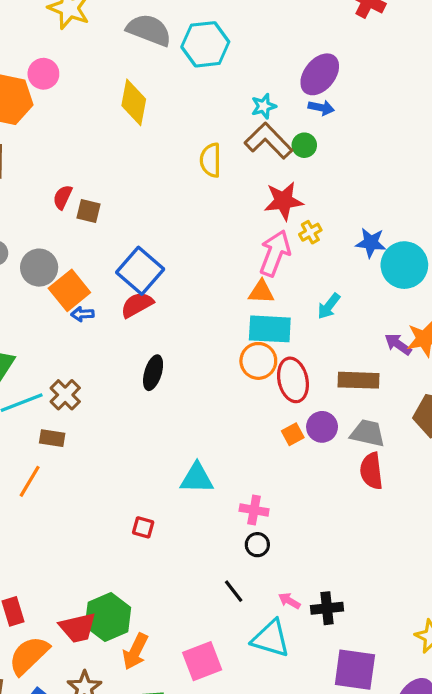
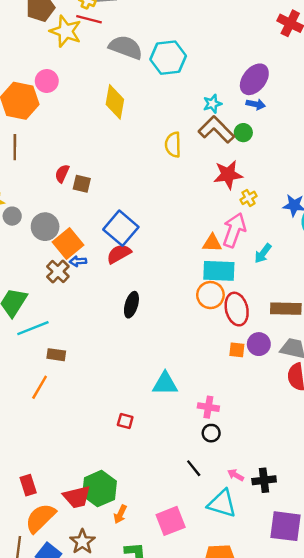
pink arrow: (275, 253) -> (234, 230), moved
brown cross: (65, 395) -> (58, 272), moved
orange square: (293, 434) -> (237, 350), turned 35
orange arrow: (135, 651) -> (120, 514), size x0.7

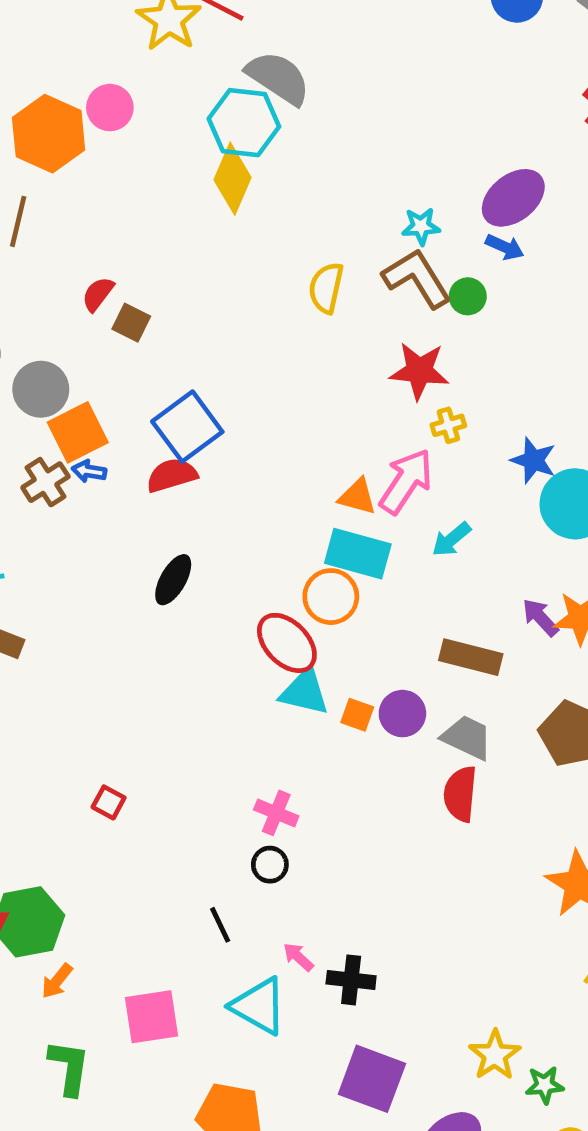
cyan hexagon: (168, 58) -> (244, 123), moved
red ellipse: (237, 309) -> (287, 643), moved, turned -44
cyan triangle: (165, 384) -> (304, 692), moved

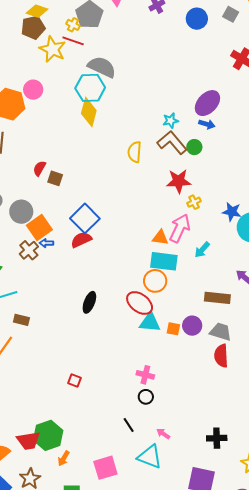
black ellipse: (173, 580) -> (89, 302), moved
black cross: (351, 980) -> (217, 438), moved

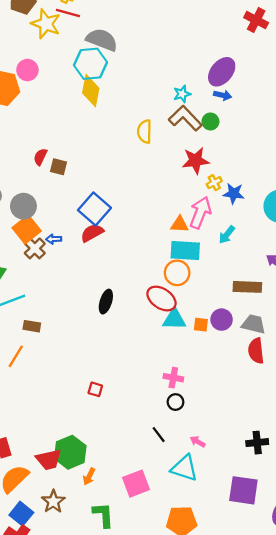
blue star: (232, 212) -> (234, 193), moved
orange square: (39, 227) -> (27, 229), moved

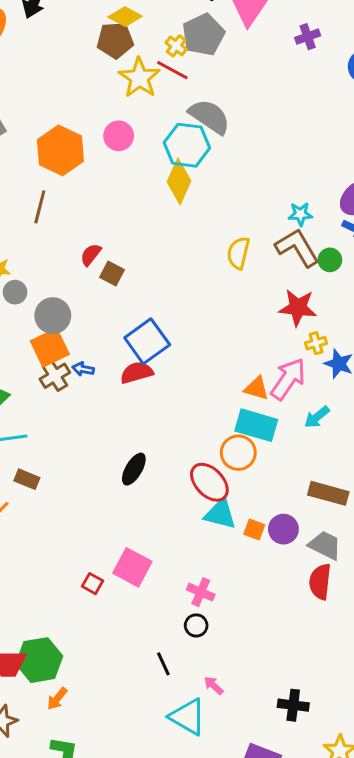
pink circle: (27, 70) -> (119, 136), moved
pink square: (136, 484) -> (132, 567), moved, turned 36

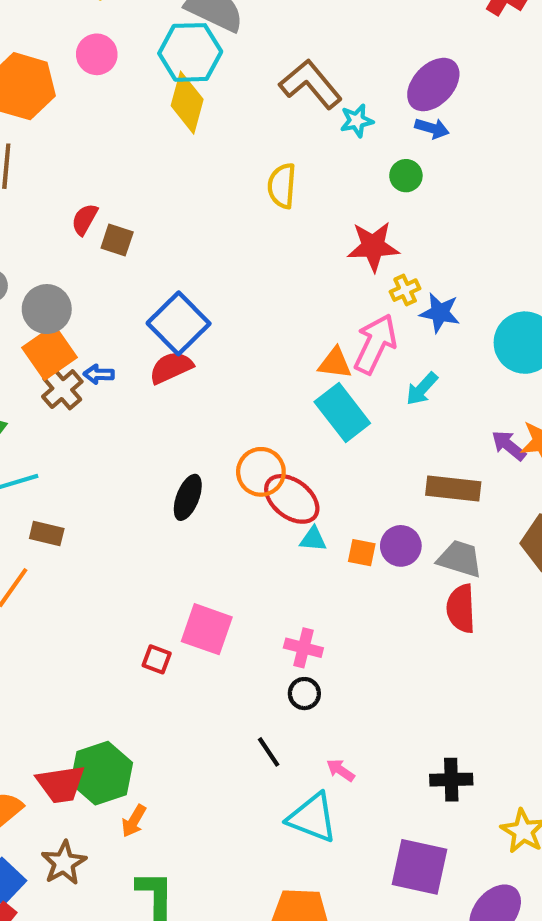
brown L-shape: (297, 248) -> (311, 84), moved
cyan rectangle: (256, 425) -> (342, 413), turned 45
orange circle: (238, 453) -> (261, 472), moved
cyan triangle: (220, 514) -> (313, 539), size x0.6

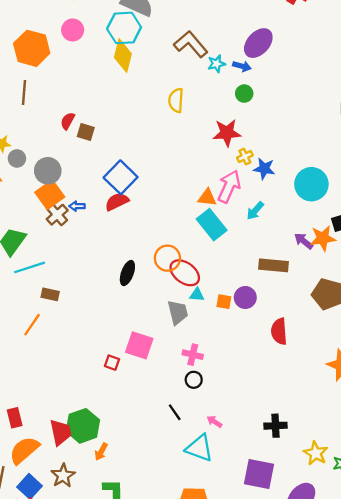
blue arrow: (432, 128) -> (242, 66), moved
gray trapezoid: (460, 559) -> (178, 312), moved, turned 60
red trapezoid: (61, 784) -> (61, 432), turned -92

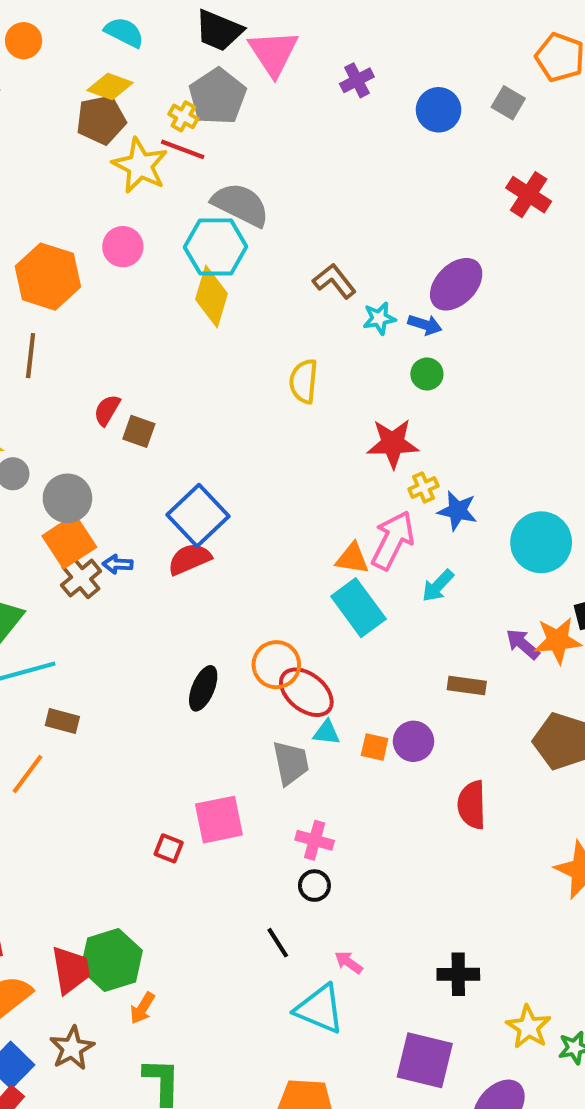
brown L-shape: (191, 44) -> (334, 281), size x0.7
brown rectangle: (274, 265) -> (467, 686), size x0.7
pink square: (139, 345) -> (219, 820), turned -32

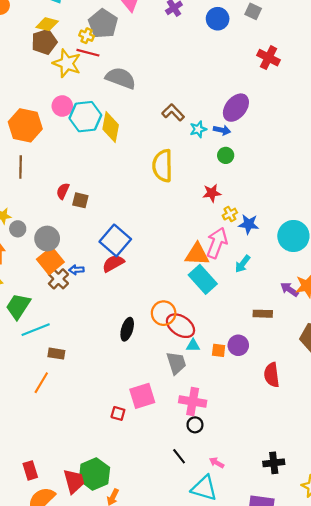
cyan hexagon: (216, 247) -> (85, 117), moved
yellow semicircle: (304, 381) -> (163, 166), size x1.4
red star: (393, 443) -> (212, 193), size x0.7
orange triangle: (352, 558) -> (197, 254), size x1.4
pink cross: (315, 840) -> (193, 401), size x1.4

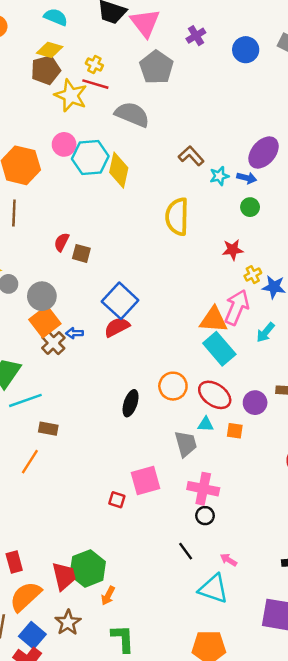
gray pentagon: (103, 24) -> (156, 67), moved
red ellipse: (180, 326) -> (215, 395), moved
purple circle: (238, 345) -> (255, 403), moved

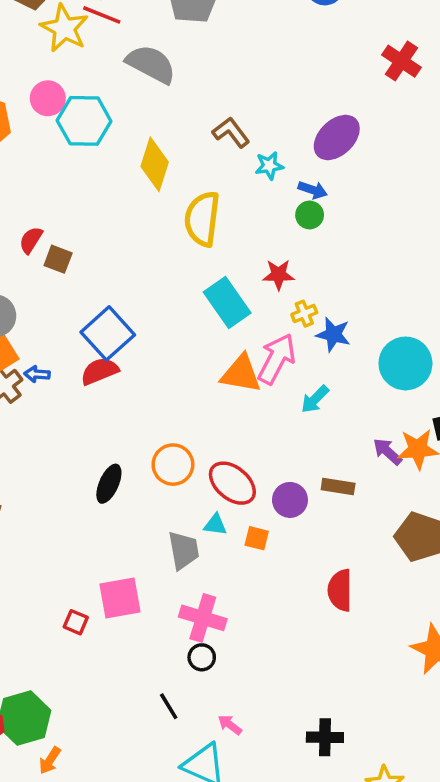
yellow diamond: (119, 170) -> (155, 164), moved
blue arrow: (247, 178) -> (313, 190), moved
cyan rectangle: (219, 349) -> (227, 302), moved

